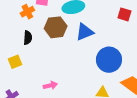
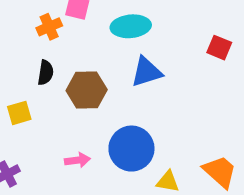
brown hexagon: (56, 27) -> (87, 90), moved
blue circle: (109, 60) -> (131, 149), moved

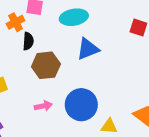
black semicircle: (46, 73) -> (28, 41), moved
pink arrow: (77, 160) -> (43, 106), moved

